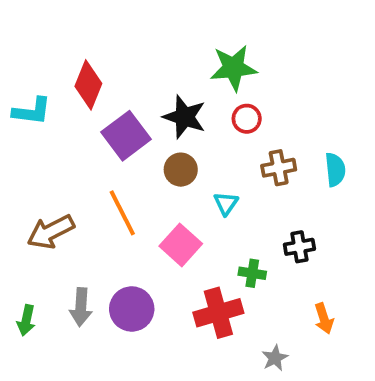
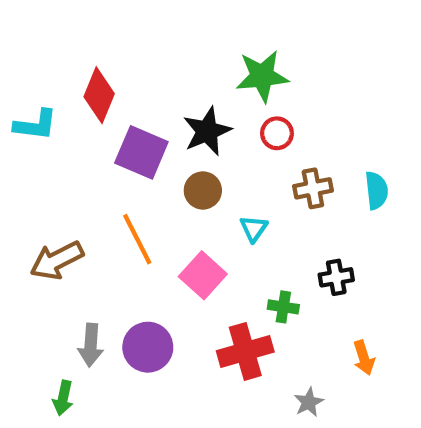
black star: (184, 117) -> (207, 131), turned 30
purple square: (126, 136) -> (141, 152), turned -30
green arrow: (26, 320) -> (63, 398), moved

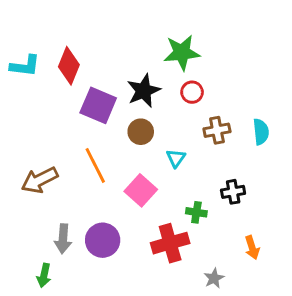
cyan L-shape: (36, 125) -> (25, 66), moved

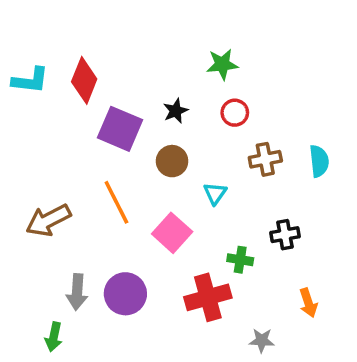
green star: (182, 53) -> (222, 64), size x0.7
black star: (144, 91) -> (176, 111), size x0.6
gray star: (214, 278) -> (262, 340), turned 30

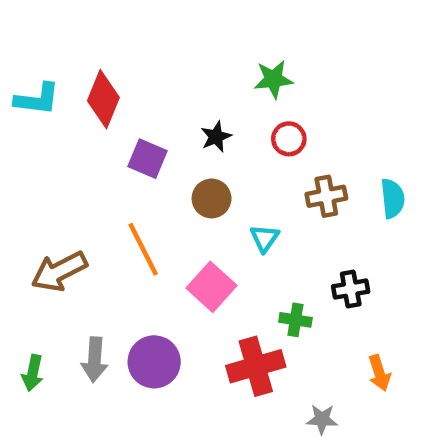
purple square: (120, 129) -> (147, 159), size x0.7
green arrow: (54, 337) -> (33, 373), moved

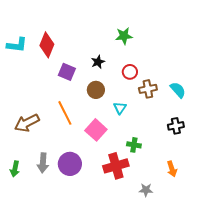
red circle: (289, 139) -> (130, 72), moved
cyan semicircle: (393, 198) -> (178, 90), turned -36
black cross: (351, 289) -> (176, 126), moved

